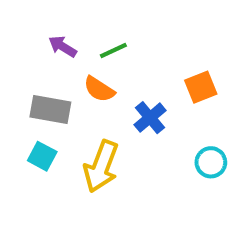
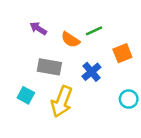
green line: (113, 51) -> (94, 31), moved
orange semicircle: (99, 89) -> (70, 40), moved
gray rectangle: (50, 109) -> (49, 67), moved

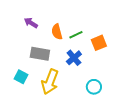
green line: (94, 31) -> (76, 35), moved
orange semicircle: (70, 40) -> (57, 32), turned 42
cyan circle: (129, 99) -> (94, 87), moved

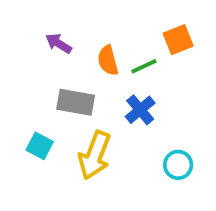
orange square: (99, 43) -> (178, 40), moved

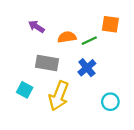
orange square: (178, 40) -> (110, 24), turned 30
orange semicircle: (108, 60) -> (67, 37), turned 96

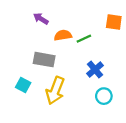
orange square: (110, 24) -> (114, 22), moved
purple arrow: (36, 27) -> (41, 19), moved
blue cross: (87, 68) -> (95, 70), moved

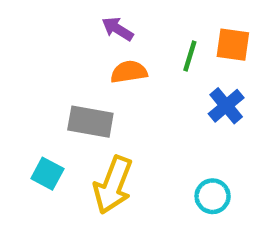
purple arrow: (41, 19) -> (118, 29), moved
green line: (84, 39) -> (190, 56), moved, turned -48
blue cross: (95, 70) -> (226, 106), moved

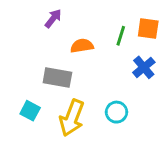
purple arrow: (118, 29) -> (53, 18), moved, turned 96
cyan circle: (213, 196) -> (116, 112), moved

